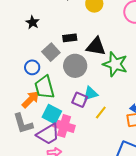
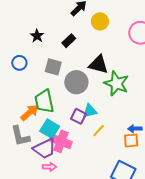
black rectangle: (70, 38) -> (69, 41), moved, turned -40
gray square: (51, 52) -> (53, 67), turned -36
blue circle: (32, 67) -> (19, 63), moved

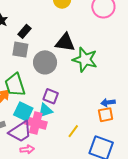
black rectangle: (69, 41) -> (25, 31), moved
cyan triangle: (90, 111) -> (45, 110), moved
yellow line: (99, 131) -> (73, 131), moved

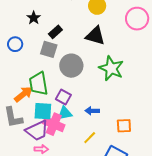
black triangle: (65, 42) -> (95, 36), moved
purple square: (51, 96) -> (63, 97), moved
blue arrow: (108, 103) -> (92, 111), moved
cyan square: (23, 112) -> (43, 111), turned -30

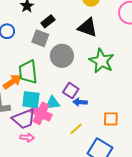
purple square: (63, 97) -> (71, 91), moved

